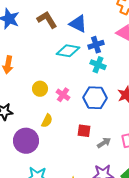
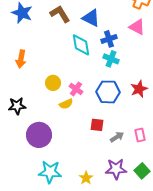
cyan diamond: (68, 51) -> (81, 45), turned 70
yellow semicircle: (47, 121) -> (66, 104), moved, turned 40

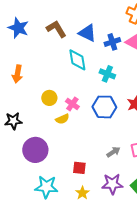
blue cross: (109, 39) -> (112, 42), moved
red square: (97, 125) -> (79, 168), moved

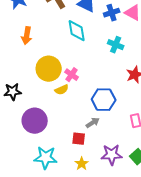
orange arrow: (17, 74) -> (27, 36), moved
cyan cross: (107, 74) -> (116, 45), moved
yellow circle: (49, 98) -> (49, 69), size x1.6
blue hexagon: (104, 107) -> (104, 100), moved
gray arrow: (113, 152) -> (93, 123), moved

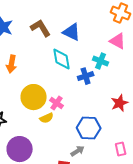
blue cross: (112, 13) -> (86, 76), moved
cyan cross: (116, 45) -> (101, 61), moved

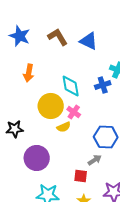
cyan diamond: (62, 59) -> (71, 86), moved

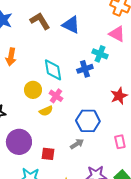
yellow circle: (51, 106) -> (33, 90), size x0.7
red square: (81, 176) -> (48, 154), moved

